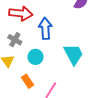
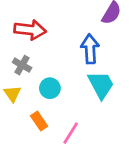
blue arrow: (45, 28) -> (90, 49), moved

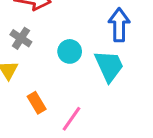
blue arrow: (90, 49) -> (119, 25), moved
cyan circle: (50, 88) -> (70, 51), moved

